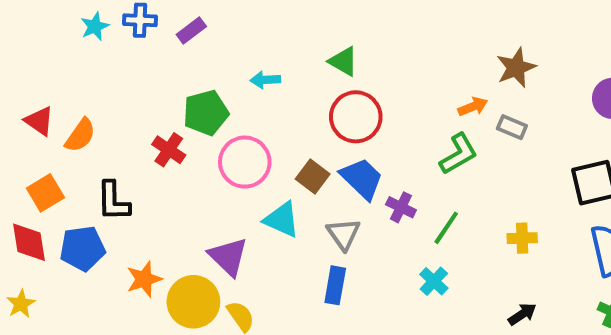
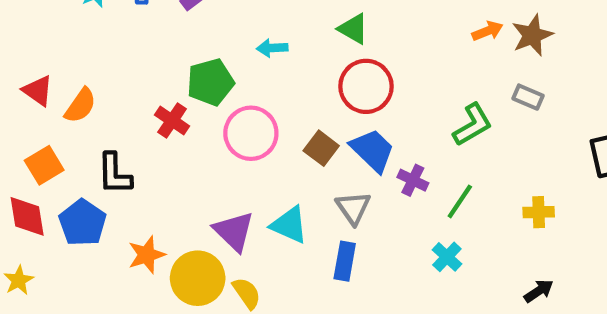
orange arrow: (473, 107) -> (487, 31), moved
cyan triangle: (282, 220) -> (289, 225), moved
blue pentagon: (82, 248) -> (83, 223), turned -30

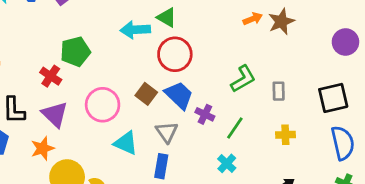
cyan arrow: (272, 48) -> (135, 30), moved, size x1.5
gray rectangle: (528, 97) -> (279, 91), moved, turned 66
pink circle: (251, 133) -> (103, 105), moved
purple triangle: (234, 231) -> (55, 114), moved
orange star: (146, 255) -> (43, 148), moved

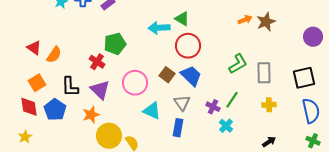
gray rectangle: (279, 91) -> (264, 73), size x1.5
purple cross: (205, 114) -> (213, 107), moved

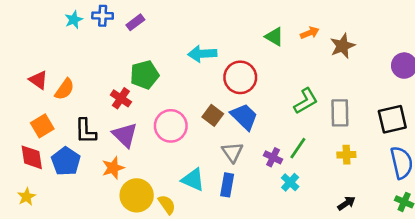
green triangle: (182, 19) -> (274, 37), moved
orange arrow: (245, 20) -> (310, 33), moved
cyan triangle: (152, 111) -> (193, 180), moved

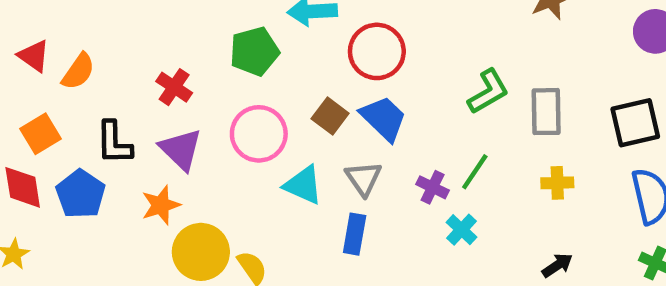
green pentagon: (145, 75) -> (254, 51), moved
cyan triangle: (193, 180) -> (303, 185), moved

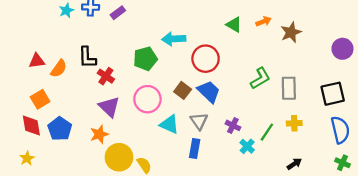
red triangle: (34, 56) -> (37, 61), turned -42
black L-shape: (114, 143) -> (87, 58), moved
green line: (475, 172) -> (267, 132), moved

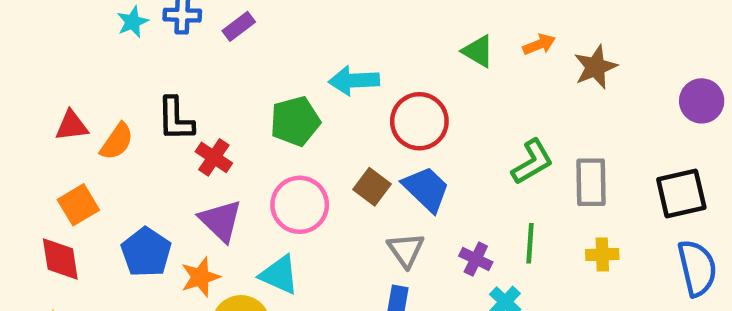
cyan triangle: (169, 124) -> (279, 275), moved
blue pentagon: (60, 129) -> (146, 252), moved
green line: (267, 132) -> (530, 243), moved, turned -30

